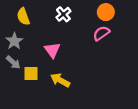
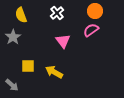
pink triangle: (52, 50) -> (63, 41), moved
gray arrow: (13, 62) -> (12, 85), moved

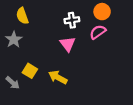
white cross: (57, 13) -> (72, 20), moved, turned 32
yellow square: (28, 66) -> (30, 71), turned 32
gray arrow: (12, 85) -> (13, 83), moved

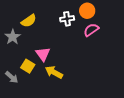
orange circle: (102, 12) -> (87, 11), moved
yellow semicircle: (22, 16) -> (29, 21), moved, turned -105
pink triangle: (68, 44) -> (43, 54), moved

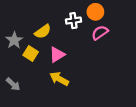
yellow semicircle: (29, 21) -> (43, 32), moved
pink triangle: (43, 54) -> (57, 55), moved, turned 35
yellow square: (28, 66) -> (31, 54), moved

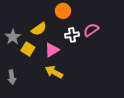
orange circle: (95, 12) -> (63, 11), moved
white cross: (73, 21) -> (72, 35), moved
gray arrow: (13, 84) -> (12, 77), turned 40

